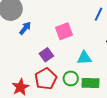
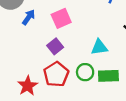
pink square: (64, 31) -> (61, 18), moved

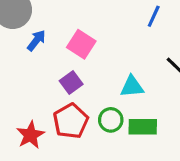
pink square: (61, 18) -> (81, 44), turned -36

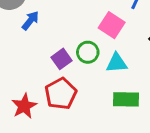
pink square: (81, 44) -> (112, 25), moved
green circle: (111, 120) -> (88, 52), moved

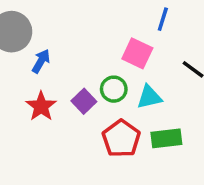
red pentagon: (61, 94) -> (121, 139), moved
red star: (24, 106) -> (41, 106), moved

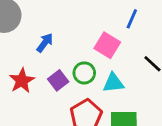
blue arrow: (41, 61) -> (45, 43), moved

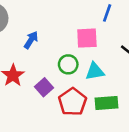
pink square: (107, 45) -> (87, 38), turned -30
purple square: (58, 80) -> (44, 87), moved

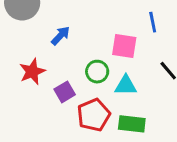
blue line: (107, 13) -> (153, 22), turned -42

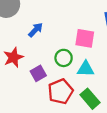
green rectangle: (132, 124) -> (90, 99), turned 42

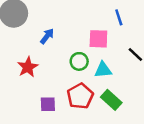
purple square: (38, 73) -> (48, 104), moved, turned 35

